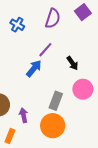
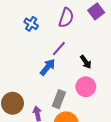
pink circle: (83, 89) -> (86, 87), moved
gray rectangle: (56, 101) -> (59, 99), moved

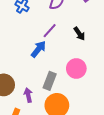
black arrow: (86, 62) -> (79, 34), moved

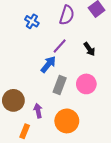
gray rectangle: (50, 81) -> (60, 85), moved

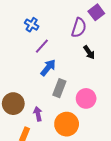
purple semicircle: (67, 15) -> (79, 28), moved
purple line: (60, 46) -> (42, 46), moved
pink circle: (86, 84) -> (86, 98), moved

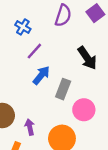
purple semicircle: (79, 28) -> (63, 15), moved
black arrow: (89, 52) -> (87, 58), size x1.5
gray rectangle: (59, 88) -> (63, 89), moved

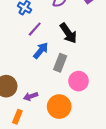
black arrow: (87, 58) -> (68, 33), moved
purple arrow: (30, 127) -> (31, 96), turned -96

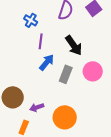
purple line: (35, 29) -> (41, 41), turned -35
pink circle: (79, 81) -> (93, 71), moved

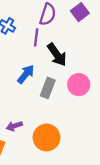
purple line: (41, 41) -> (36, 37), moved

